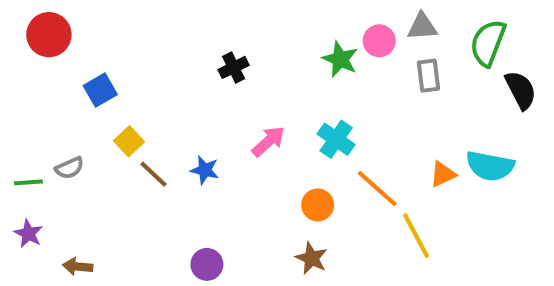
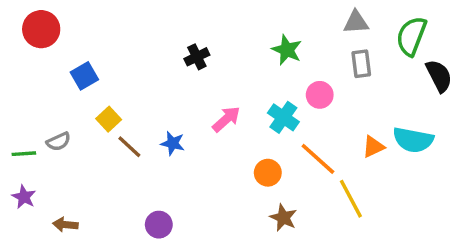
pink circle: (379, 41) -> (320, 95), moved
brown star: (312, 258) -> (283, 218), moved
purple circle: (207, 264) -> (159, 225), moved

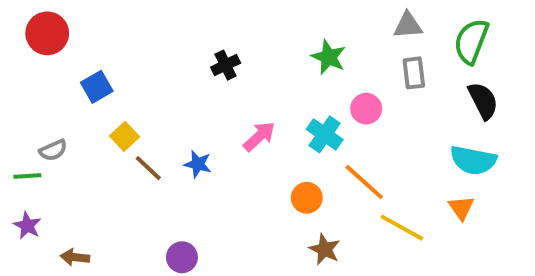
black semicircle: (439, 76) -> (483, 101), moved
gray semicircle: (58, 142) -> (53, 150), moved
orange triangle: (373, 147) -> (461, 208), moved, turned -40
yellow line: (351, 199) -> (402, 228), turned -33

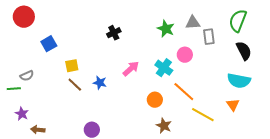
gray triangle: (408, 25) -> (193, 23), moved
yellow square: (124, 136) -> (72, 66), moved, turned 32
purple star: (27, 226) -> (22, 114), moved

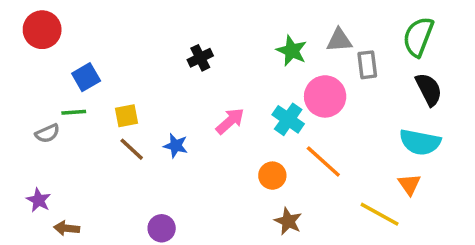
pink circle: (185, 55) -> (325, 96), size x1.5
green line: (14, 89) -> (74, 112), moved
yellow line: (203, 115) -> (380, 214), moved

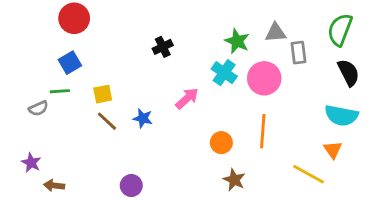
red circle: (42, 30) -> (74, 18), moved
cyan cross: (288, 119) -> (224, 73), moved
orange line: (323, 161) -> (263, 131), turned 52

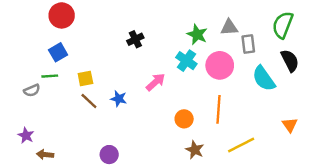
cyan semicircle: (341, 115) -> (264, 78), moved, turned 44
orange triangle: (333, 150) -> (290, 125), moved
yellow line: (308, 174) -> (241, 145), moved, turned -56

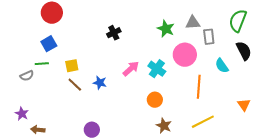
cyan cross: (186, 61) -> (157, 69), moved
cyan semicircle: (264, 78) -> (222, 66), size x0.7
orange line: (219, 109) -> (199, 87), moved

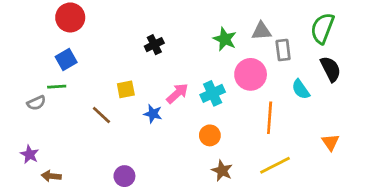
yellow square: (72, 66) -> (126, 89), moved
cyan cross: (157, 69) -> (213, 93), turned 30
blue star: (100, 83) -> (153, 114), moved

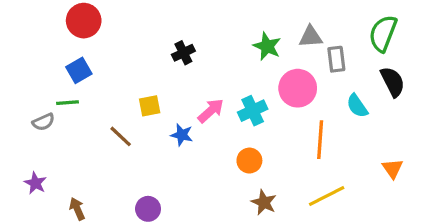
brown arrow: (51, 176) -> (77, 209), moved, turned 60

